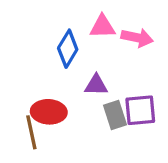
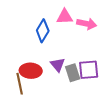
purple triangle: (96, 85) -> (58, 65), moved, turned 49

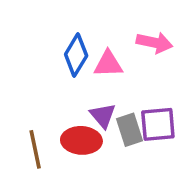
pink triangle: (65, 17) -> (108, 64), moved
red ellipse: (31, 71) -> (81, 140), moved

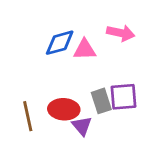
blue diamond: (76, 55) -> (60, 43), turned 44
purple triangle: (103, 116) -> (82, 126), moved

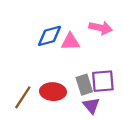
brown line: (28, 116) -> (23, 97), turned 45
purple triangle: (82, 126) -> (91, 105), moved

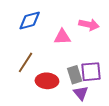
blue diamond: (50, 36) -> (30, 20), moved
brown line: (23, 97) -> (25, 62), moved

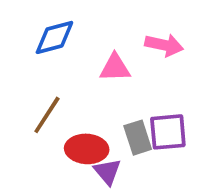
purple triangle: (81, 93) -> (107, 172), moved

